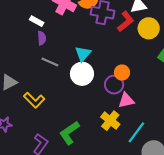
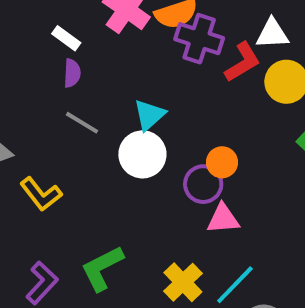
yellow cross: (110, 121) -> (183, 282), moved

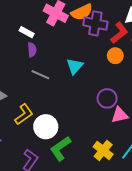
white circle: (142, 154) -> (46, 127), moved
orange circle: (222, 162) -> (115, 56), moved
yellow L-shape: (41, 194) -> (24, 114), turned -80

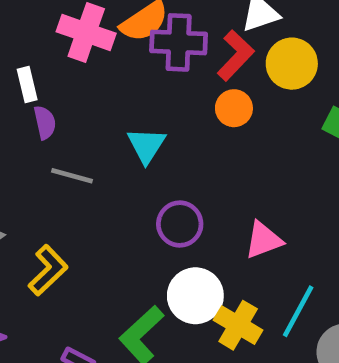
white rectangle: (27, 32) -> (27, 84), turned 56
purple circle: (107, 98) -> (180, 224), moved
white circle: (46, 127) -> (195, 296), moved

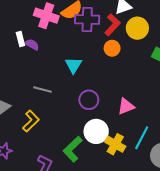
purple semicircle: (45, 122) -> (32, 45), moved, turned -48
gray line: (72, 176) -> (43, 89), moved

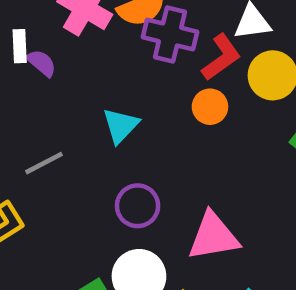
gray line: (43, 89) -> (44, 163), turned -54
pink triangle: (126, 106) -> (213, 236), size x1.4

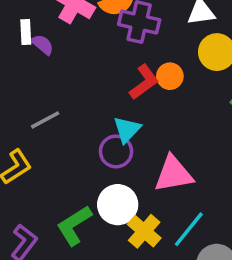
red L-shape: (221, 57) -> (144, 82), moved
cyan triangle: (121, 126) -> (127, 130), moved

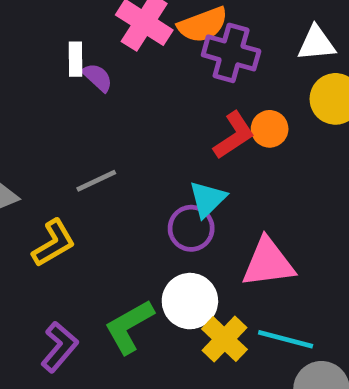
cyan line: (189, 229) -> (286, 339), turned 63

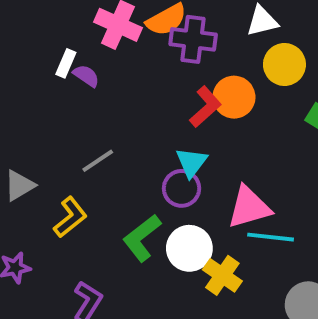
white rectangle: (75, 59) -> (66, 63), turned 32
orange circle: (270, 129) -> (234, 97), size x1.4
green L-shape: (129, 327) -> (142, 238), moved
cyan line: (286, 339) -> (271, 237), moved

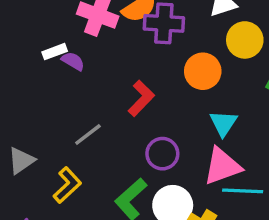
white rectangle: (66, 63) -> (55, 52), turned 50
red L-shape: (205, 107) -> (141, 98), moved
cyan triangle: (191, 162) -> (223, 123), moved

